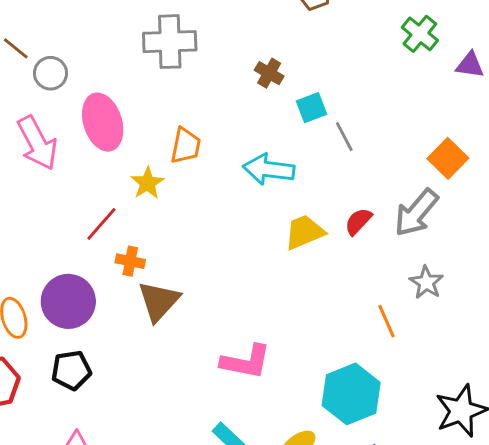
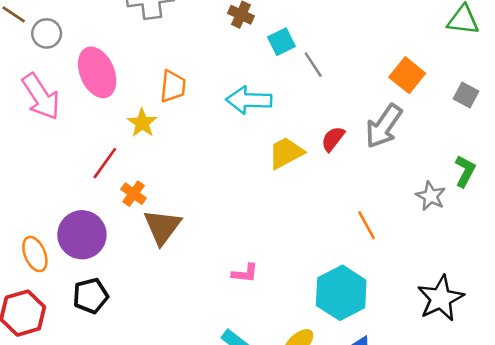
orange cross: (130, 261) -> (134, 194), turned 30
gray star: (426, 282) -> (431, 196), moved
pink L-shape: (246, 362) -> (245, 273), size x0.6

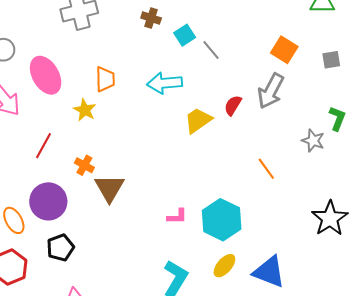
gray square: (466, 95) -> (331, 60), turned -30
red line: (105, 163) -> (44, 146), moved
cyan hexagon: (341, 293) -> (222, 220), moved

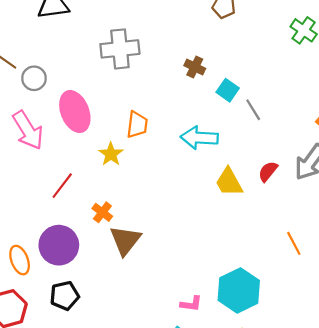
cyan square: (185, 35) -> (228, 90), turned -30
yellow trapezoid: (198, 120) -> (229, 182), turned -92
pink L-shape: (177, 216) -> (191, 304), moved

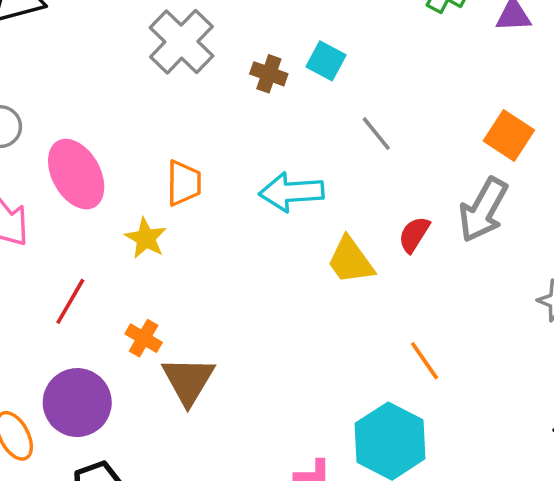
gray cross: (120, 49) -> (181, 42), moved, turned -33
cyan square: (228, 90) -> (326, 61), moved
orange line: (294, 243) -> (424, 361), moved

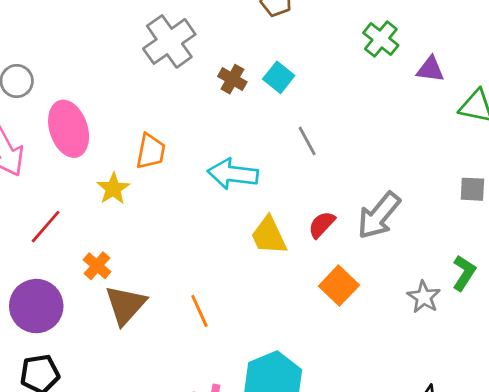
orange square: (509, 135) -> (339, 286), moved
orange line: (424, 361) -> (199, 311), moved

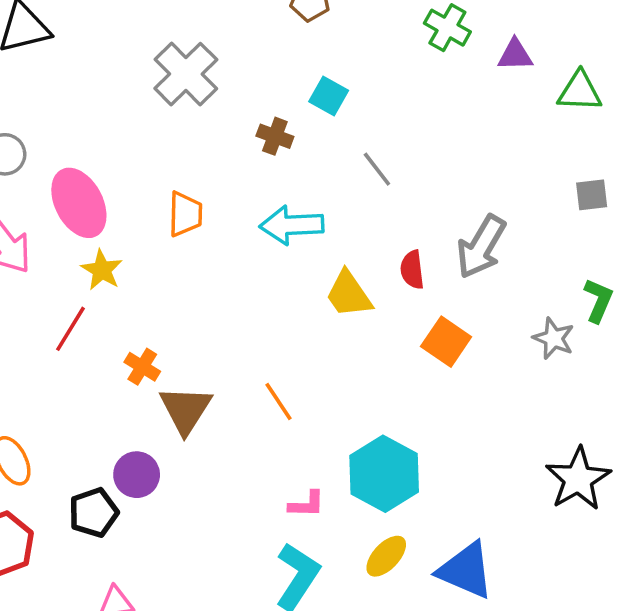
brown cross: (232, 79) -> (275, 136), moved
yellow star: (113, 189) -> (102, 270), moved
red semicircle: (322, 225) -> (412, 270), turned -40
purple circle: (36, 306) -> (137, 475), moved, size x0.7

